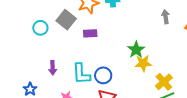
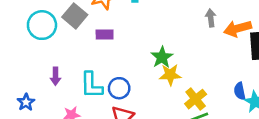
gray arrow: (166, 17) -> (211, 18), moved
cyan circle: (40, 28) -> (42, 25), size x1.5

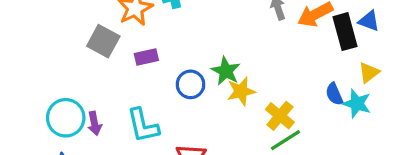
cyan circle: (42, 25) -> (66, 118), moved
blue circle: (119, 88) -> (191, 84), moved

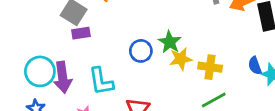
purple rectangle: (146, 57) -> (81, 33), moved
yellow cross: (280, 116) -> (210, 67), moved, turned -35
purple arrow: (94, 123) -> (63, 77), size x1.6

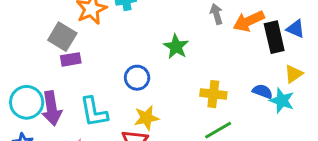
green star: (170, 42) -> (176, 47), moved
yellow star: (181, 59) -> (146, 118), moved
blue semicircle: (255, 66) -> (263, 91), turned 132

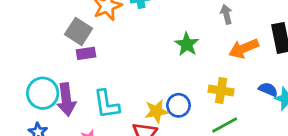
orange arrow: (249, 21) -> (244, 48), moved
blue circle: (137, 78) -> (178, 105), moved

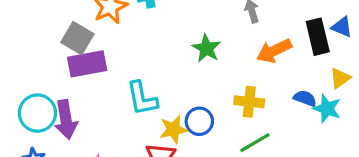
purple rectangle: (86, 53) -> (87, 64), size x1.6
cyan L-shape: (107, 104) -> (142, 98), moved

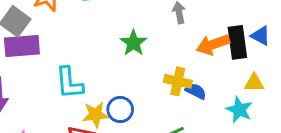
orange arrow: (274, 51) -> (213, 45), moved
yellow triangle: (340, 78) -> (254, 83), turned 30
blue semicircle: (305, 98) -> (196, 91), moved
yellow cross: (249, 102) -> (178, 81), moved

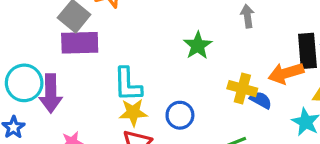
orange arrow: (213, 45) -> (286, 73), moved
yellow star: (96, 115) -> (133, 112), moved

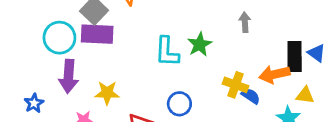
cyan circle: (24, 83) -> (59, 38), moved
cyan L-shape: (128, 84) -> (167, 52), moved
yellow star: (133, 112) -> (107, 93), moved

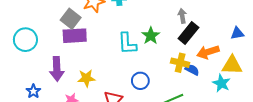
cyan circle: (59, 38) -> (25, 40), moved
blue triangle: (317, 53) -> (237, 33), turned -40
black rectangle: (295, 56) -> (188, 33), moved, turned 45
yellow triangle: (305, 95) -> (232, 65), size x1.5

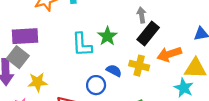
gray square: (71, 19) -> (18, 57), moved
blue semicircle: (192, 70) -> (114, 71), moved

